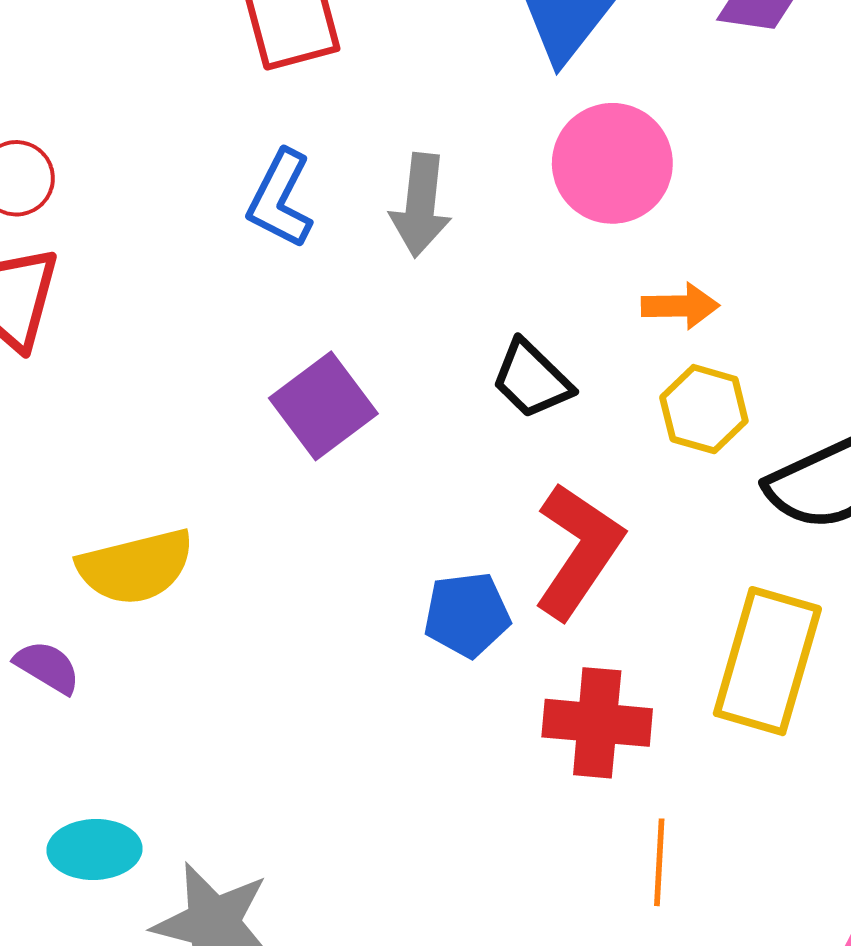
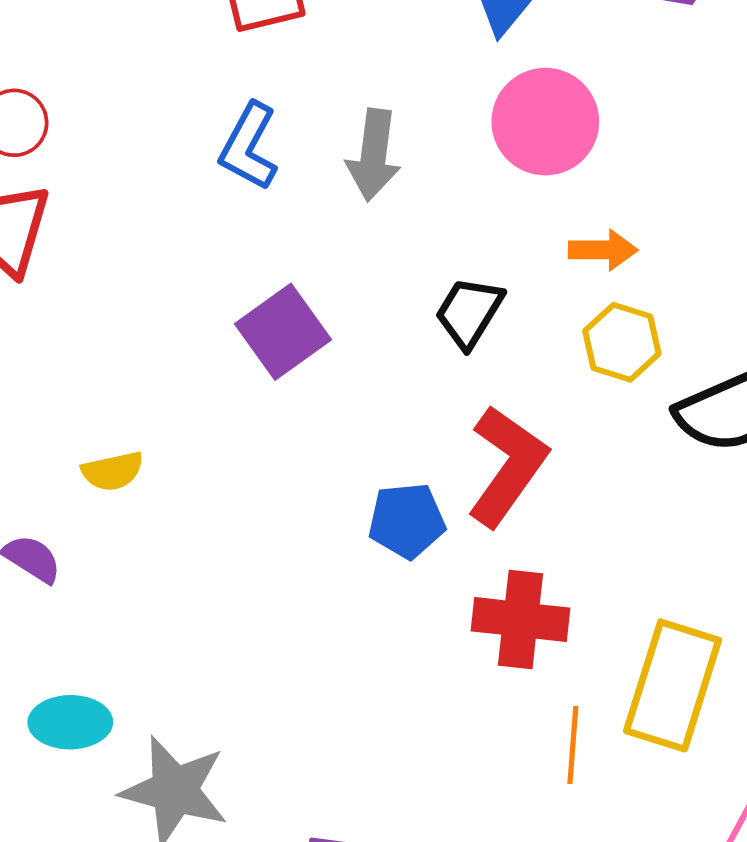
black trapezoid: (532, 379) -> (469, 312), turned 76
yellow semicircle: (136, 567) -> (113, 471), size x0.6
yellow rectangle: (767, 661) -> (673, 685), moved

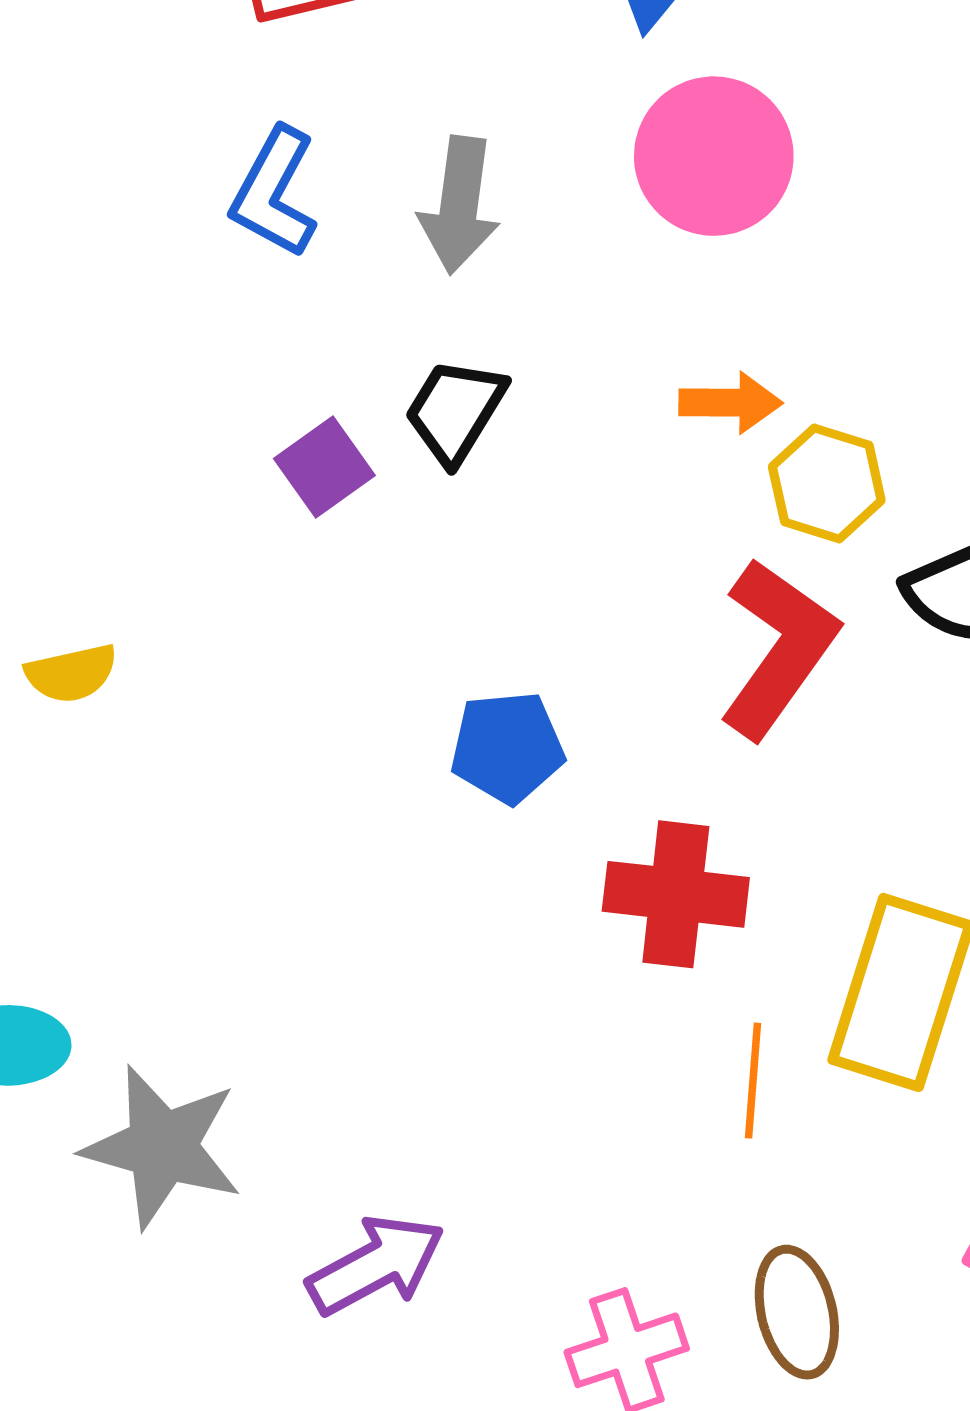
orange arrow: (603, 250) -> (730, 403), moved
black trapezoid: (469, 312) -> (455, 411), moved
purple square: (283, 332) -> (324, 467), size x0.7
red L-shape: (507, 466) -> (778, 648), moved

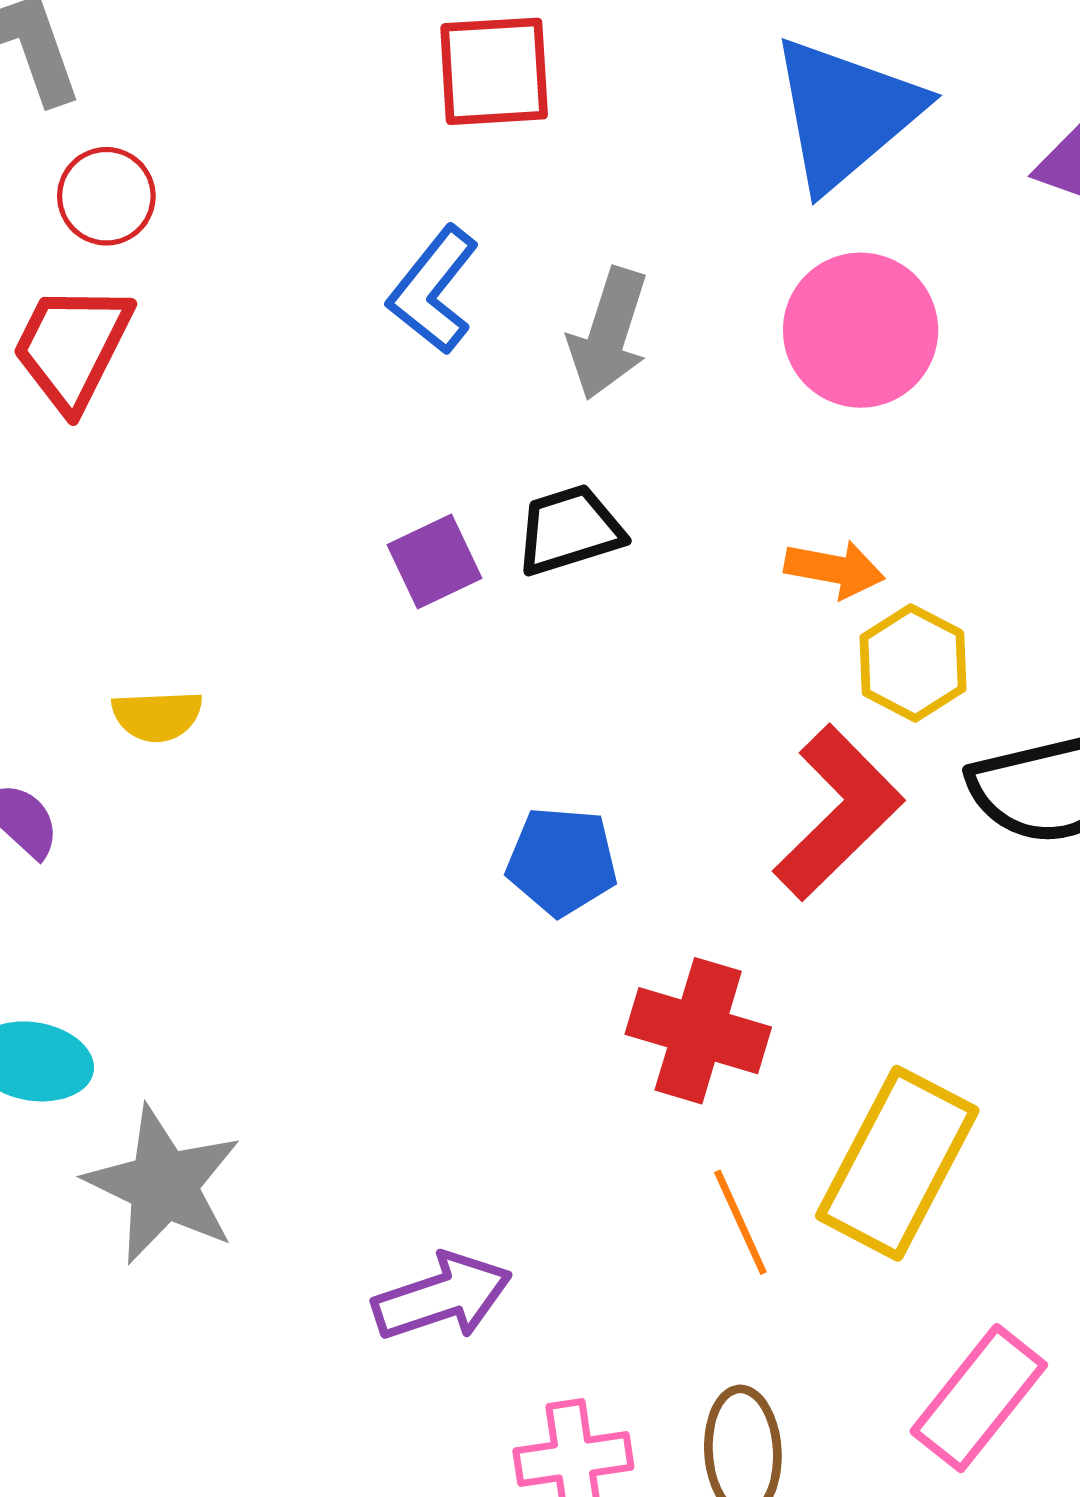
black trapezoid: (455, 411) -> (569, 530), turned 31
orange line: (753, 1081) -> (740, 1222), turned -39
purple arrow: (376, 1265) -> (442, 1297), moved

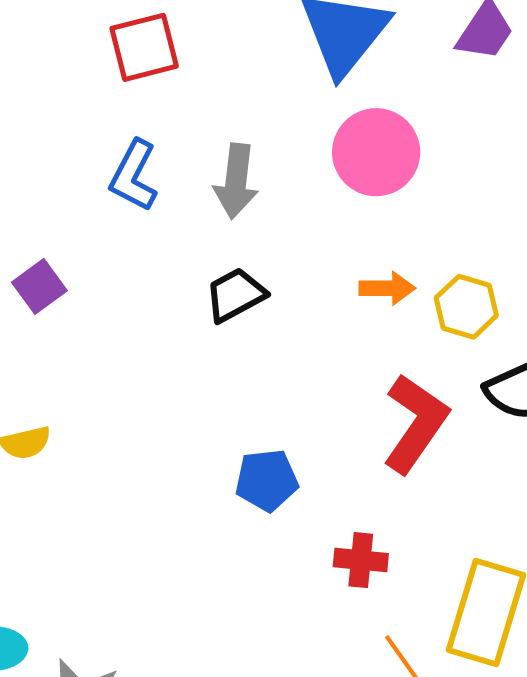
purple square: (435, 561) -> (39, 286), moved
yellow hexagon: (913, 663) -> (466, 307), moved
red cross: (698, 1031) -> (361, 560), size x0.7

